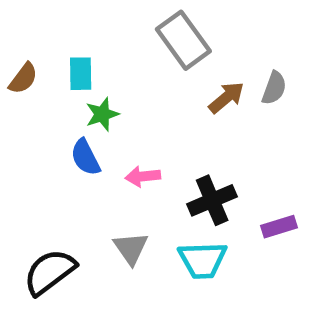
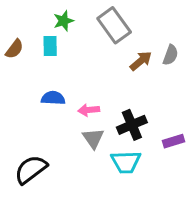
green star: (102, 114) -> (63, 21), moved
blue semicircle: (85, 157) -> (53, 98), turned 120
gray triangle: (131, 248) -> (93, 138), moved

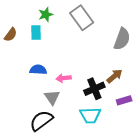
gray semicircle: (171, 55) -> (122, 39), size x1.5
brown arrow: (141, 61) -> (115, 76), moved
gray triangle: (93, 138) -> (52, 97), moved
black semicircle: (31, 169) -> (41, 121), moved

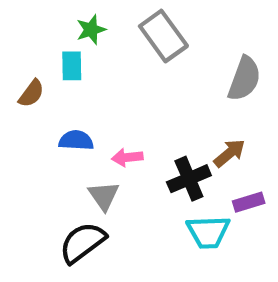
brown semicircle: (11, 35) -> (31, 94), moved
cyan trapezoid: (90, 115) -> (208, 232), moved

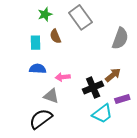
cyan rectangle: (72, 66) -> (36, 43), moved
brown semicircle: (31, 94) -> (55, 36), moved, turned 120
gray triangle: (104, 196) -> (51, 96), turned -35
cyan trapezoid: (208, 232) -> (102, 114), turned -35

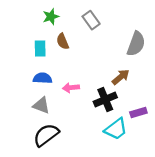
gray rectangle: (80, 17) -> (91, 20), size x0.7
brown arrow: (113, 75) -> (121, 77), moved
gray triangle: (51, 96) -> (41, 105), moved

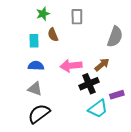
gray rectangle: (91, 20) -> (77, 17), turned 35
pink arrow: (71, 88) -> (71, 66), moved, size x1.5

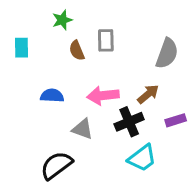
gray rectangle: (77, 17) -> (106, 40), moved
cyan rectangle: (34, 41) -> (22, 48), moved
gray triangle: (35, 89) -> (83, 129), moved
purple rectangle: (117, 95) -> (176, 120), moved

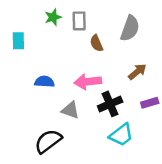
gray rectangle: (106, 40) -> (79, 21), moved
brown semicircle: (77, 51) -> (96, 43), moved
gray semicircle: (167, 53) -> (130, 28), moved
brown arrow: (148, 94) -> (137, 72), moved

